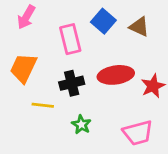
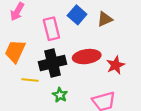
brown triangle: (139, 27) -> (105, 19), turned -49
black cross: (72, 83) -> (52, 63), size x1.4

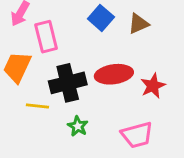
pink rectangle: (51, 29) -> (46, 37), moved

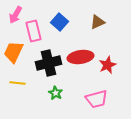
blue square: (101, 18) -> (60, 22), moved
yellow line: (37, 106) -> (18, 83), moved

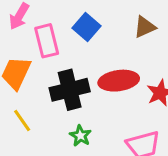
yellow line: (18, 83) -> (22, 120), turned 49

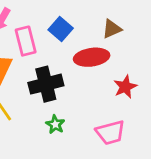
red ellipse: (119, 81) -> (92, 57), moved

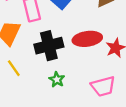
red ellipse: (92, 57) -> (87, 39), moved

